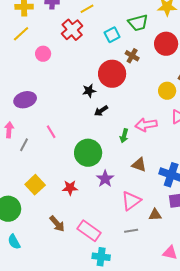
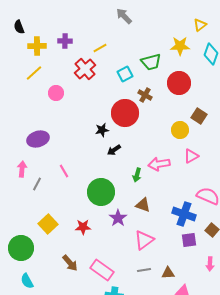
brown triangle: (139, 165) -> (143, 205), moved
brown triangle: (155, 215) -> (168, 273), moved

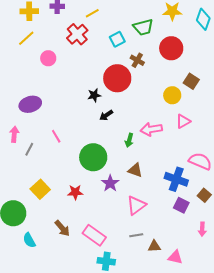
purple square: (189, 240) -> (181, 205), turned 35
brown triangle: (168, 273) -> (154, 246), moved
cyan semicircle: (27, 281) -> (29, 240), moved

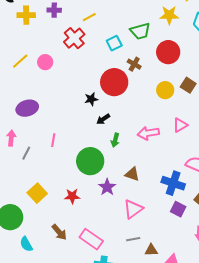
yellow line: (26, 38) -> (20, 61), moved
yellow circle: (172, 95) -> (165, 90), moved
pink line: (56, 136) -> (53, 140), turned 40
green arrow: (129, 140) -> (115, 140), moved

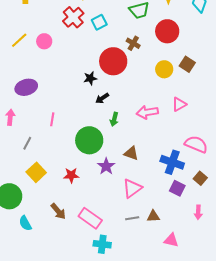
cyan square: (114, 43) -> (99, 22), moved
gray line: (26, 153) -> (27, 143), moved
brown triangle: (151, 250) -> (153, 216), moved

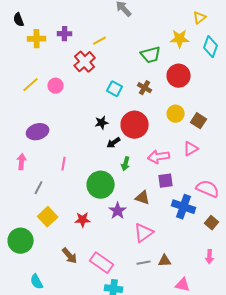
cyan square: (99, 22) -> (115, 89), moved, turned -35
red circle: (113, 61) -> (135, 125), moved
brown square: (187, 64) -> (199, 121), moved
purple square: (177, 188) -> (166, 181), moved, turned -35
cyan semicircle: (25, 223) -> (37, 282), moved

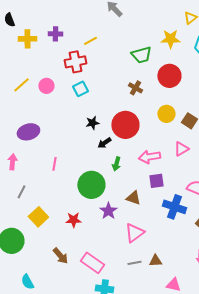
red cross: (85, 62) -> (75, 62), turned 30
cyan square: (115, 89) -> (80, 89), moved, turned 35
gray line: (39, 188) -> (21, 192), moved

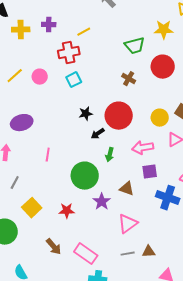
yellow circle: (166, 114) -> (160, 118), moved

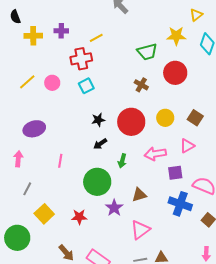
yellow circle: (160, 118) -> (165, 118), moved
black arrow: (98, 134) -> (100, 144), moved
purple square: (150, 172) -> (175, 173), moved
brown triangle: (127, 189) -> (139, 195), turned -35

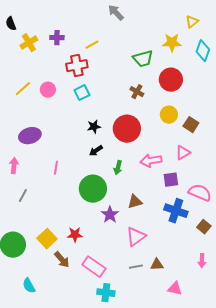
yellow cross: (33, 36) -> (29, 43), turned -30
yellow circle: (165, 118) -> (169, 115), moved
yellow square: (44, 214) -> (47, 239), moved
red star: (79, 217) -> (75, 235), moved

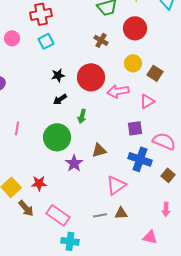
pink arrow: (151, 161) -> (118, 91), moved
pink line: (56, 168) -> (17, 128), moved
pink triangle: (136, 237) -> (116, 185), moved
pink triangle: (175, 289) -> (150, 237), moved

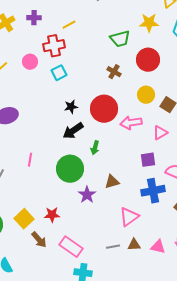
pink circle: (12, 38) -> (30, 62), moved
black arrow: (60, 99) -> (73, 131), size x1.5
blue cross: (140, 159) -> (153, 191), turned -30
pink triangle: (150, 237) -> (158, 247), moved

